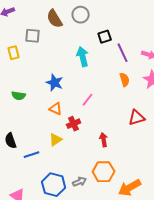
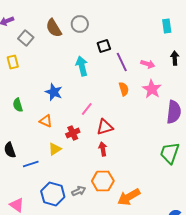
gray square: (33, 36) -> (26, 38), moved, turned 35
green semicircle: (19, 96) -> (18, 105), turned 64
orange triangle: (56, 109) -> (46, 121), moved
red triangle: (137, 118) -> (105, 127), moved

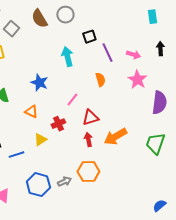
orange semicircle: (124, 89) -> (100, 80), moved
orange arrow: (129, 197) -> (115, 137), moved

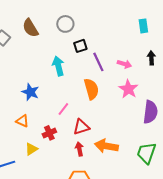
gray circle: (65, 15) -> (65, 24), moved
orange semicircle: (100, 80) -> (91, 89), size x1.5
orange arrow: (115, 137) -> (106, 146), turned 40

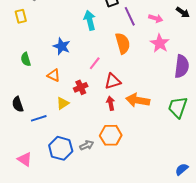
black arrow: (151, 58) -> (183, 12), turned 128

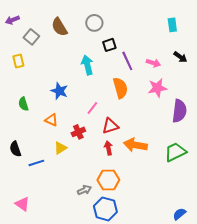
pink star: (160, 43) -> (157, 88), turned 30
green trapezoid: (178, 107) -> (175, 152), turned 45
blue hexagon: (61, 148) -> (105, 209), moved

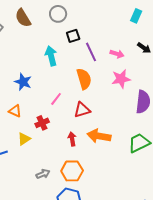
cyan rectangle: (172, 25) -> (136, 16), turned 32
red triangle: (110, 126) -> (82, 110), moved
gray arrow: (84, 190) -> (43, 174), moved

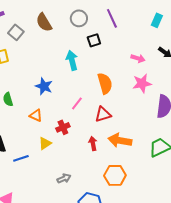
purple line: (91, 52) -> (112, 18), moved
orange hexagon: (72, 171) -> (115, 175), moved

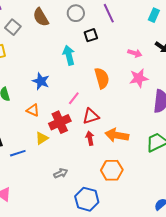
red triangle: (103, 114) -> (91, 116), moved
red cross: (63, 127) -> (60, 122), size x1.5

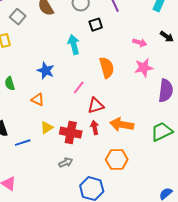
red cross: (60, 122) -> (71, 133), moved, turned 35

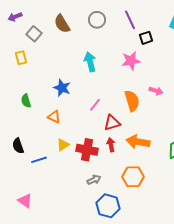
black square: (96, 25) -> (146, 38), moved
pink arrow: (140, 43) -> (156, 91), moved
orange semicircle: (107, 68) -> (132, 101), moved
pink star: (144, 68) -> (131, 61), moved
gray arrow: (66, 163) -> (94, 180), moved

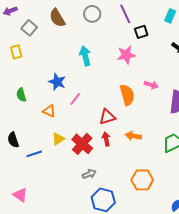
pink line: (95, 105) -> (75, 99), moved
orange arrow: (138, 142) -> (133, 136), size x0.7
red cross: (87, 150) -> (82, 144), turned 30
orange hexagon: (133, 177) -> (142, 180), moved

